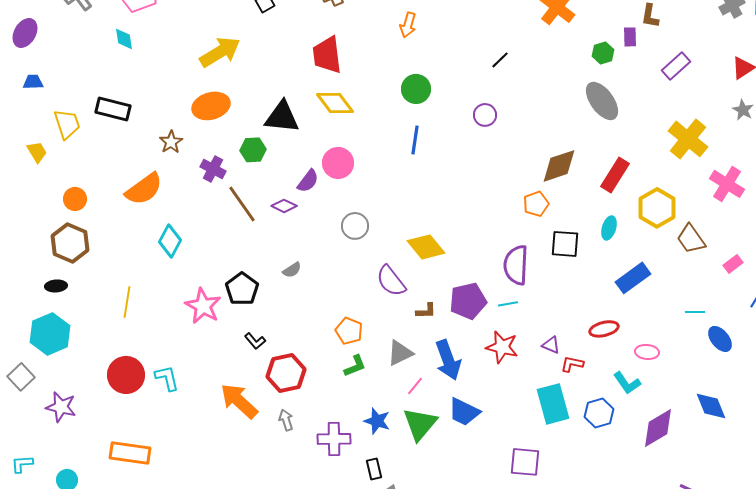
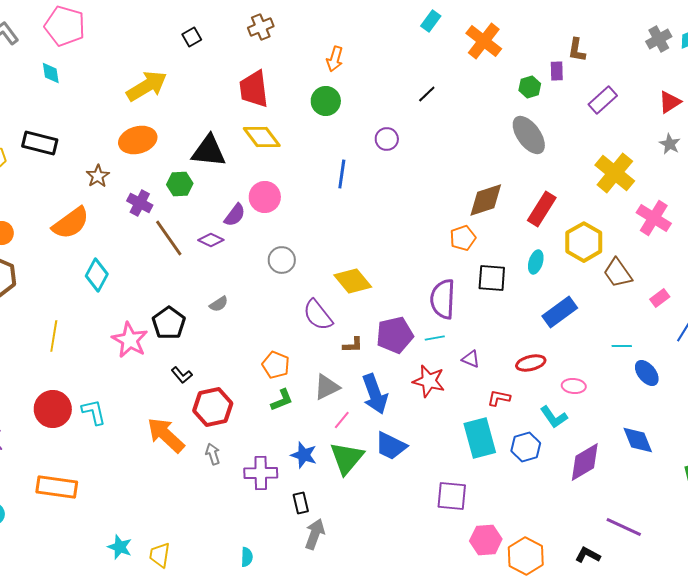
green circle: (416, 89) -> (326, 101), moved
purple circle: (485, 115) -> (387, 139), moved
purple triangle: (551, 345) -> (471, 359), moved

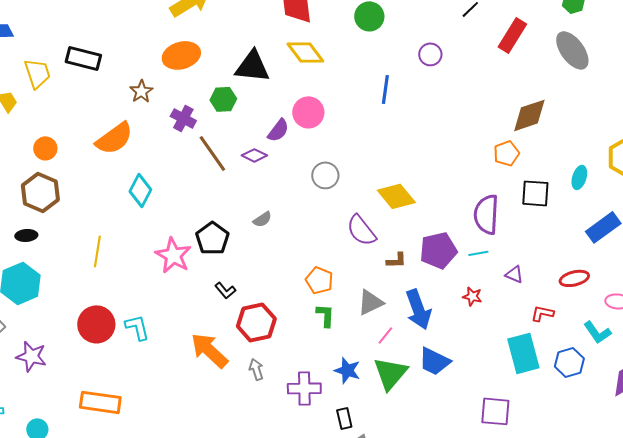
red rectangle: (542, 209) -> (512, 35), moved
red star: (429, 381) -> (472, 296), size x0.6
green L-shape: (282, 400) -> (325, 315), turned -65

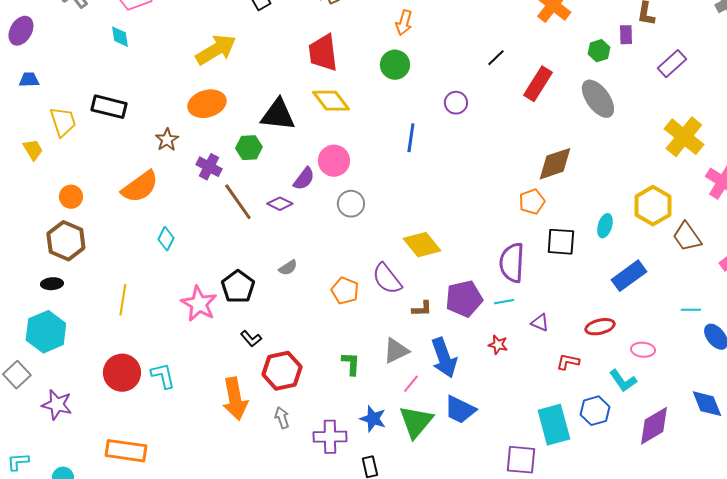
gray circle: (325, 175) -> (351, 204), moved
cyan diamond: (140, 190) -> (166, 239), size x0.7
orange pentagon: (319, 280) -> (345, 291), moved
orange arrow: (209, 350) -> (235, 399), turned -144
cyan rectangle: (523, 353) -> (554, 425), moved

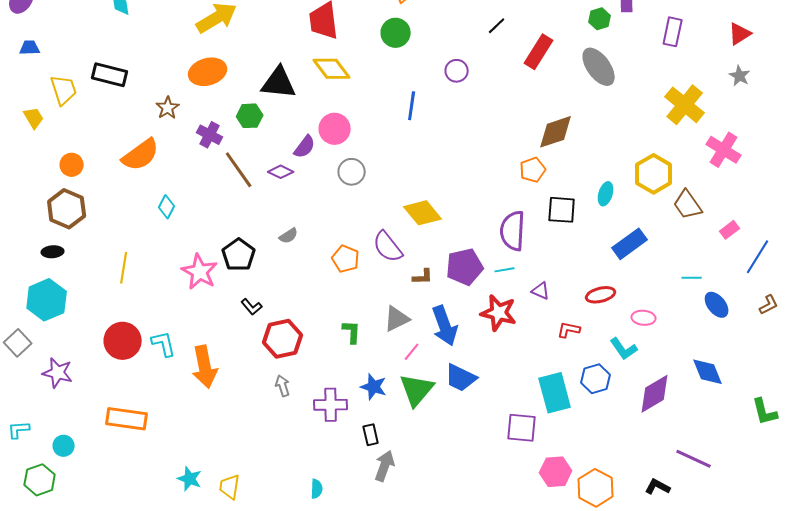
purple rectangle: (672, 64) -> (673, 32), turned -36
red star: (498, 345) -> (499, 313), size x1.8
orange arrow: (235, 399) -> (205, 367), moved

